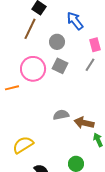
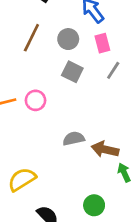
brown line: (30, 29) -> (31, 38), moved
pink rectangle: (95, 45) -> (102, 43), moved
pink circle: (33, 69) -> (35, 100), moved, size x0.6

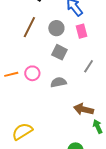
gray line: (113, 70) -> (89, 66), moved
gray semicircle: (74, 139) -> (58, 82), moved

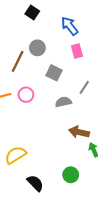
brown line: (29, 27) -> (18, 61), moved
gray circle: (56, 28) -> (37, 48), moved
gray semicircle: (58, 82) -> (63, 102), moved

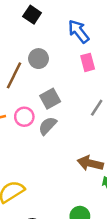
gray square: (54, 73) -> (50, 99), moved, turned 35
gray semicircle: (63, 102) -> (48, 126), moved, turned -35

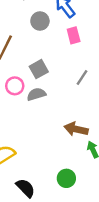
gray circle: (39, 59) -> (40, 21), moved
gray semicircle: (48, 126) -> (36, 94), turned 30

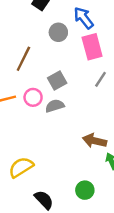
pink rectangle: (74, 35) -> (92, 47), size x1.5
gray line: (82, 77) -> (101, 79), moved

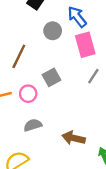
gray semicircle: (55, 106) -> (33, 125), moved
brown arrow: (95, 141) -> (74, 138), moved

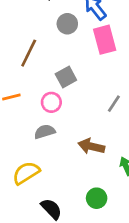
gray line: (93, 76) -> (114, 104), moved
pink circle: (28, 94) -> (51, 102), moved

